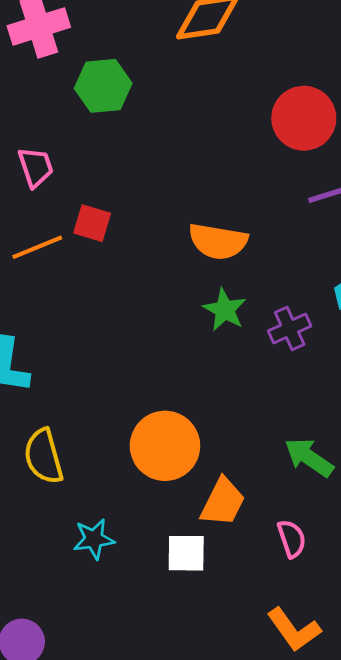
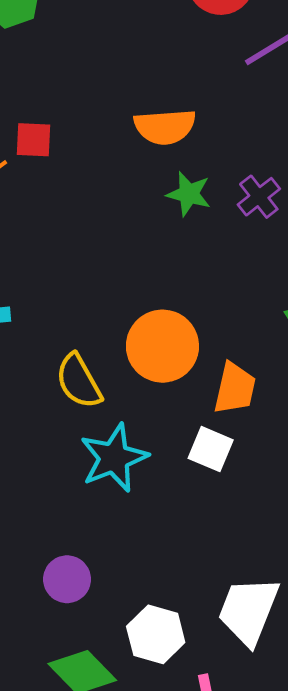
yellow semicircle: (44, 456) -> (79, 381), moved
cyan star: (94, 539) -> (114, 458), size x1.6
white square: (186, 553) -> (211, 449), turned 36

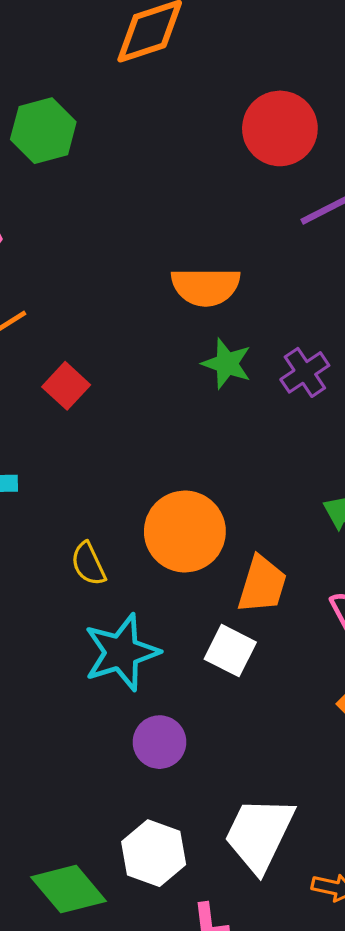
red square: (33, 140) -> (66, 386), moved, turned 36
yellow semicircle: (79, 381) -> (88, 564), size x0.7
purple circle: (67, 579) -> (159, 742), moved

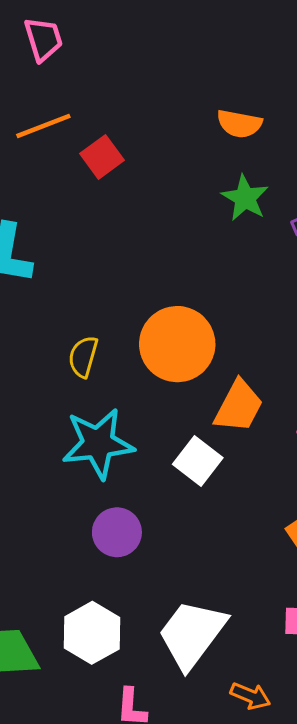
orange semicircle: (206, 287) -> (239, 124), size x0.7
red square: (66, 386) -> (102, 157), moved
yellow semicircle: (88, 564) -> (83, 357), turned 30

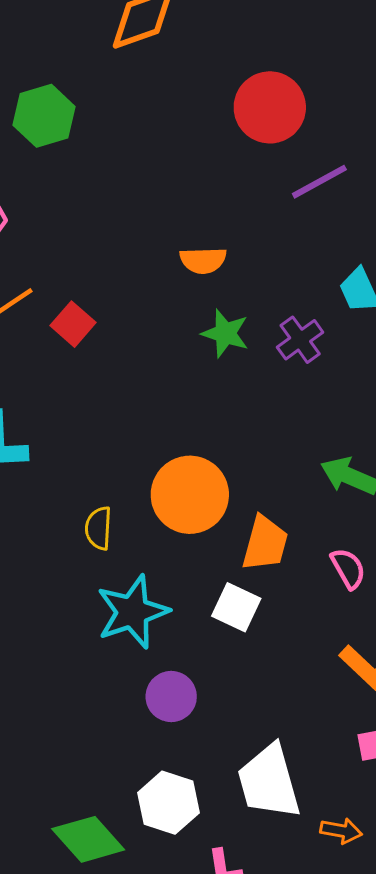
white trapezoid: (192, 634) -> (269, 782), turned -40

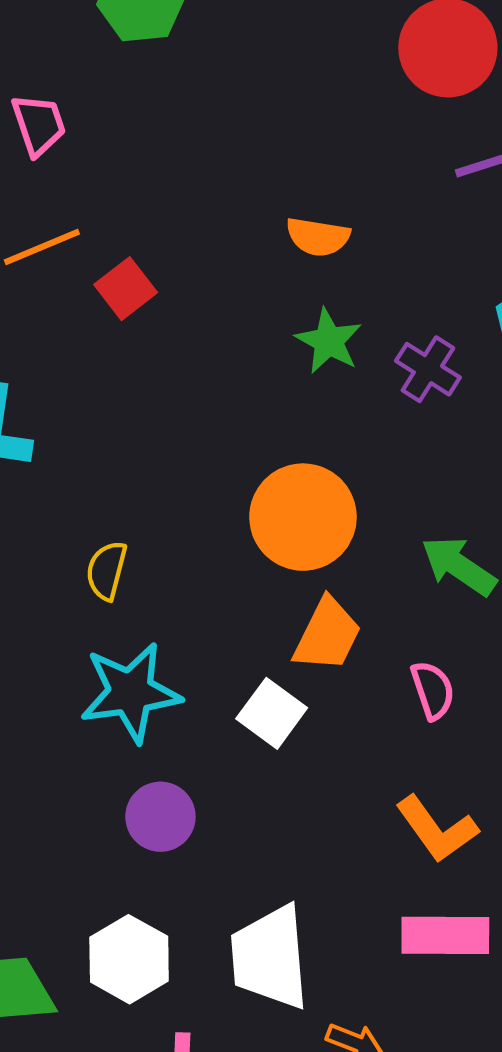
purple cross: (300, 340) -> (428, 369), turned -33
orange circle: (190, 495) -> (303, 517), moved

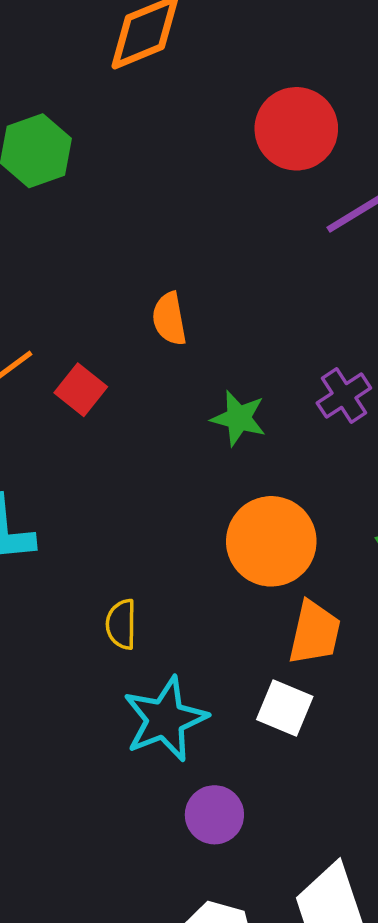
orange semicircle: (318, 237) -> (169, 319), moved, turned 84
green star: (329, 341) -> (239, 418), moved
purple cross: (428, 369) -> (344, 395), turned 38

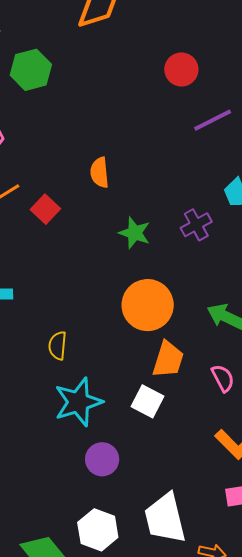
red circle: (296, 129) -> (181, 69), size x0.7

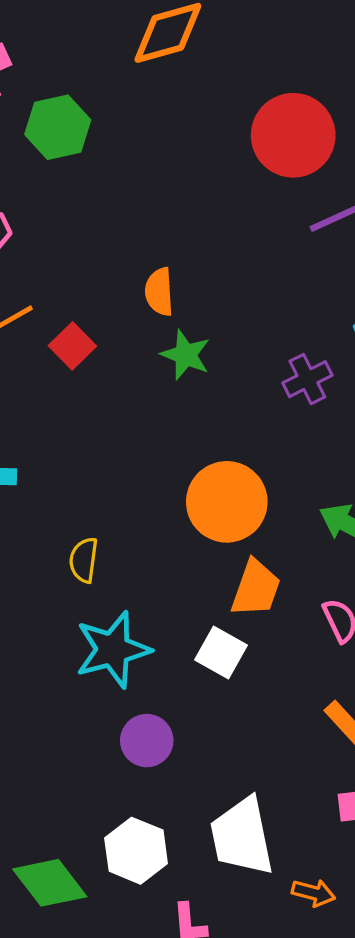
red circle: (181, 69) -> (293, 135), size x1.6
green star: (135, 233) -> (186, 355), moved

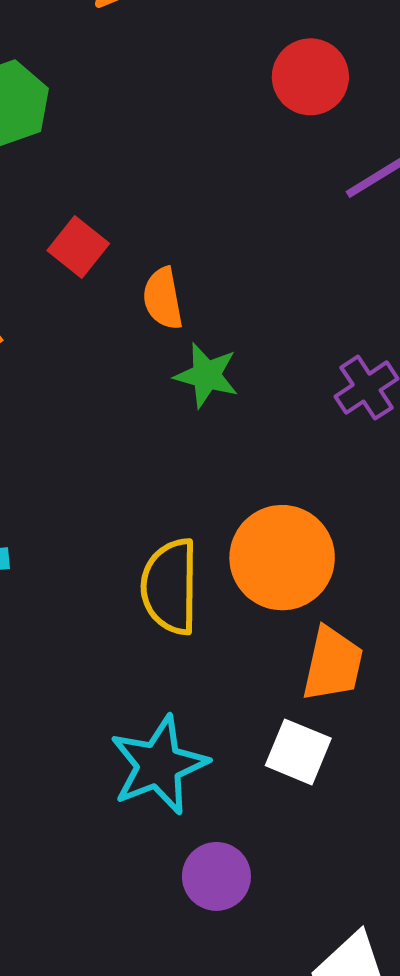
red circle: (293, 135) -> (310, 77), size x0.7
red square: (72, 346) -> (78, 247), moved
yellow semicircle: (84, 560) -> (170, 587), moved, size x1.6

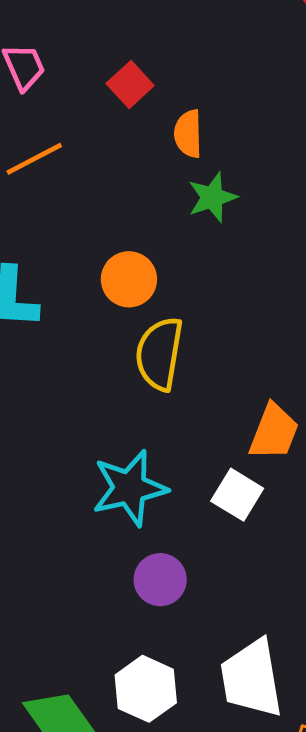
green star: (206, 375) -> (212, 197), turned 30
orange circle: (282, 558) -> (129, 279), moved, size x0.7

